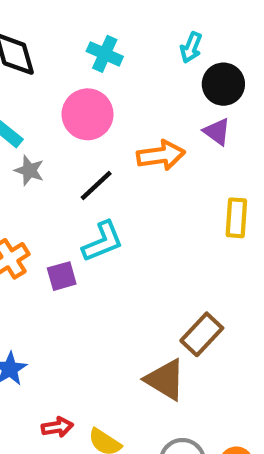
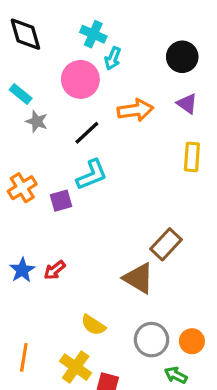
cyan arrow: (191, 47) -> (113, 58), moved
purple triangle: (217, 132) -> (187, 104), moved
red arrow: (57, 427) -> (55, 270), moved, turned 150

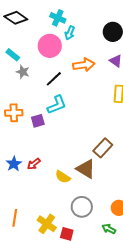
black diamond: (25, 34) -> (16, 18), turned -40
orange cross: (22, 188) -> (14, 113), turned 30
yellow semicircle: (93, 325) -> (63, 177), moved
gray circle: (152, 340) -> (82, 207), moved

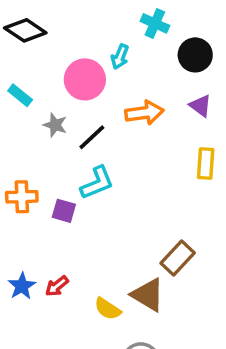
cyan cross: (58, 18) -> (155, 23), moved
gray star: (23, 72) -> (55, 125), moved
purple square: (38, 121) -> (64, 211), turned 32

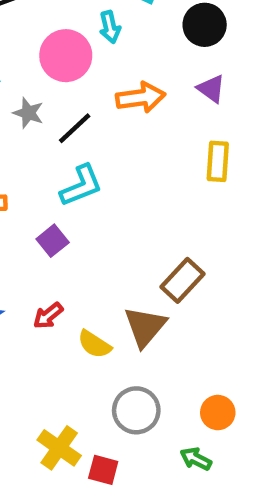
cyan arrow: (120, 57) -> (110, 27), turned -35
purple square: (64, 211) -> (53, 241), moved, turned 35
red arrow: (57, 286) -> (48, 316), moved
brown triangle: (148, 295) -> (145, 327), turned 39

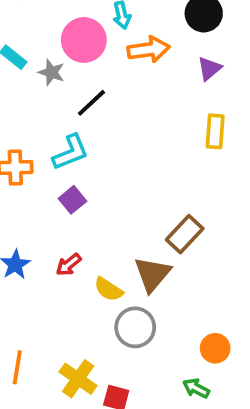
purple triangle: (211, 89) -> (209, 69), turned 44
orange arrow: (141, 97) -> (149, 50), moved
gray star: (28, 113) -> (51, 72), moved
cyan L-shape: (81, 186) -> (70, 152), moved
gray circle: (136, 410) -> (135, 327), moved

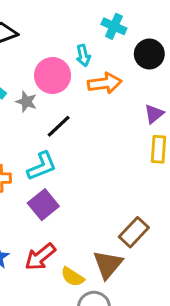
purple triangle: (209, 69) -> (154, 114), moved
purple square: (72, 200) -> (43, 205), size x1.4
red arrow: (69, 265) -> (40, 257), size x1.5

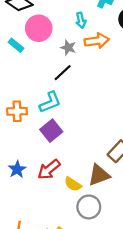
pink circle: (52, 75) -> (39, 28), moved
gray star: (26, 102) -> (68, 48), moved
brown triangle: (108, 265) -> (99, 175), turned 30

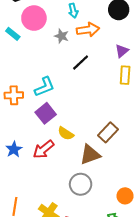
black line: (63, 73) -> (81, 62), moved
yellow semicircle: (73, 184) -> (66, 133), moved

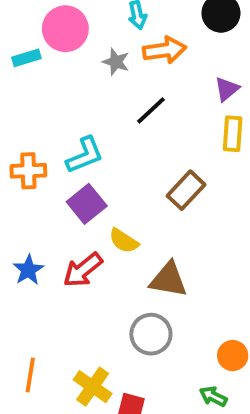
cyan rectangle: (13, 34) -> (26, 58), turned -56
brown rectangle: (108, 132) -> (186, 190), moved
brown triangle: (90, 155) -> (168, 280), turned 30

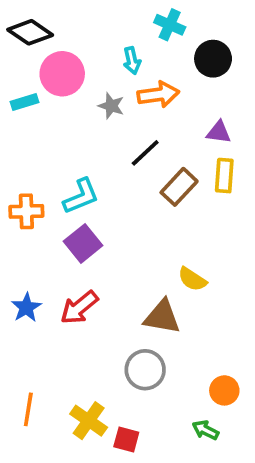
purple triangle: (227, 89) -> (219, 132), turned 48
brown rectangle: (186, 190) -> (179, 187), moved
yellow semicircle: (124, 241) -> (192, 279), moved

